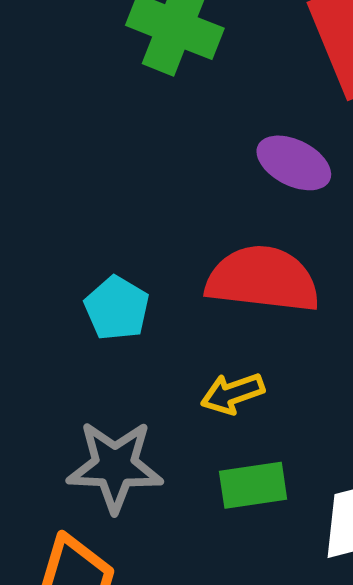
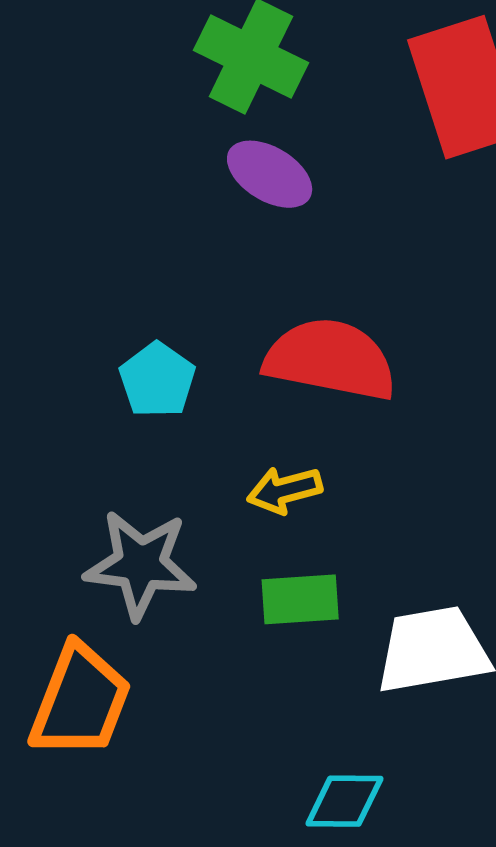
purple ellipse: (294, 163) -> (270, 174), moved

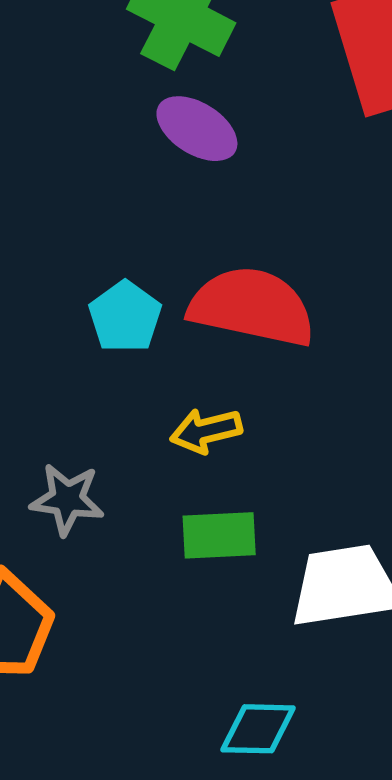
cyan pentagon: (157, 380) -> (125, 317), moved
gray star: (141, 564) -> (67, 499), size x0.7

